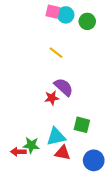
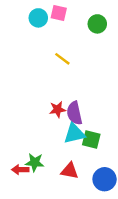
cyan circle: (66, 15) -> (38, 18), moved
purple semicircle: (64, 87) -> (74, 113), moved, turned -144
cyan triangle: (56, 137) -> (74, 133), moved

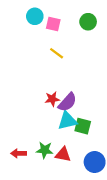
pink square: (59, 13) -> (53, 24), moved
purple semicircle: (74, 113) -> (67, 102), turned -126
green star: (35, 162) -> (45, 150), moved

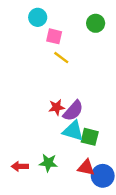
pink square: (53, 24) -> (54, 36), moved
cyan triangle: (67, 121) -> (73, 131), turned 30
red triangle: (63, 154) -> (86, 168), moved

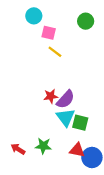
cyan triangle: (73, 131) -> (66, 117), turned 36
red arrow: (20, 166) -> (18, 149), turned 32

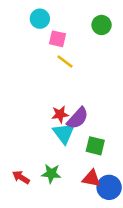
cyan triangle: (66, 117) -> (64, 133), moved

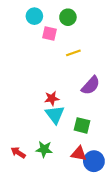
green circle: (102, 25) -> (68, 17), moved
yellow line: (65, 61) -> (73, 53), moved, turned -56
purple semicircle: (78, 118) -> (91, 85), moved

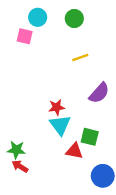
pink square: (50, 33) -> (25, 36), moved
green star: (44, 149) -> (16, 150), moved
red triangle: (79, 154) -> (74, 151), moved

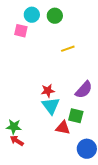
green circle: (74, 18) -> (55, 16), moved
purple semicircle: (99, 93) -> (84, 90), moved

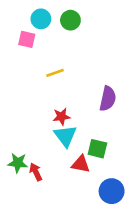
yellow line: (68, 49) -> (55, 73), moved
purple semicircle: (84, 90) -> (108, 99), moved, turned -30
red arrow: (17, 141) -> (36, 172), moved, turned 32

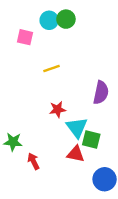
cyan circle: (41, 19) -> (49, 20), moved
cyan triangle: (65, 136) -> (77, 127), moved
green star: (18, 163) -> (13, 142), moved

